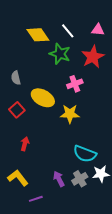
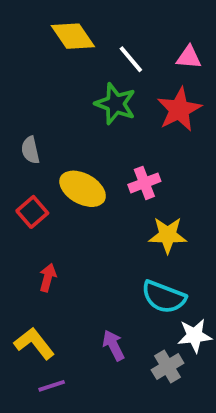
yellow diamond: (38, 35) -> (73, 36), moved
pink cross: (75, 84) -> (144, 183), moved
yellow star: (70, 114) -> (168, 235), moved
gray cross: (80, 179) -> (168, 367), moved
purple line: (36, 199) -> (52, 386), moved

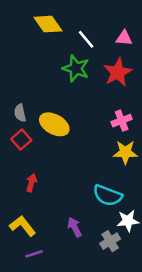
gray semicircle: (30, 150) -> (20, 113), moved
pink cross: (144, 183) -> (122, 121), moved
yellow star: (168, 235) -> (125, 152), moved

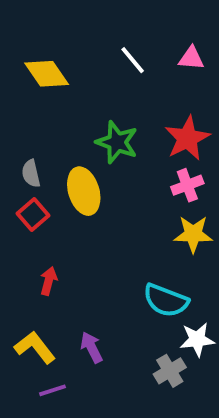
yellow diamond: (48, 24) -> (47, 74), moved
green star: (76, 68) -> (117, 142), moved
red star: (118, 72) -> (187, 138), moved
yellow ellipse: (54, 124) -> (84, 191), turned 44
purple arrow: (75, 227) -> (92, 347), moved

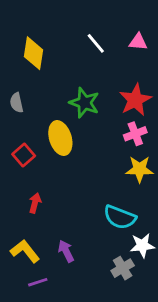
yellow diamond: (47, 74) -> (34, 53), turned 44
gray semicircle: (31, 173) -> (17, 103), moved

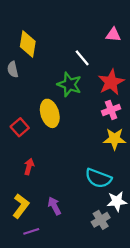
white line: (96, 43) -> (82, 58), moved
gray semicircle: (17, 103) -> (13, 69), moved
yellow L-shape: (25, 251) -> (21, 206), turned 75

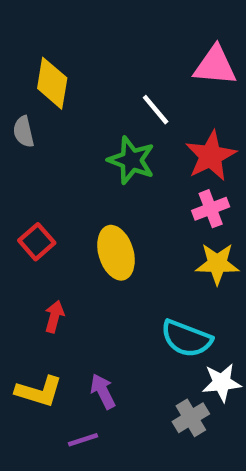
pink triangle: (113, 35) -> (215, 66), size x1.5
yellow ellipse: (50, 113) -> (116, 253), moved
yellow L-shape: (21, 206) -> (39, 391), turned 70
purple line: (31, 231) -> (83, 440), moved

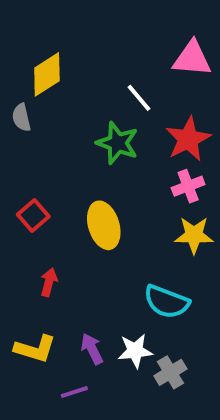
yellow diamond: (52, 83) -> (47, 74), turned 48
white star: (222, 383) -> (135, 351), moved

